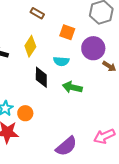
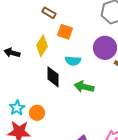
orange square: (67, 32) -> (65, 32), moved

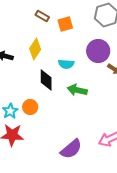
orange square: (65, 32) -> (65, 24), moved, turned -35
orange circle: (37, 113) -> (30, 107), moved

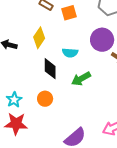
green arrow: (77, 90) -> (81, 79), turned -42
orange circle: (30, 107) -> (45, 99), moved

